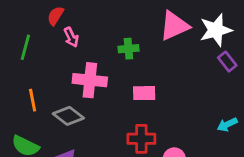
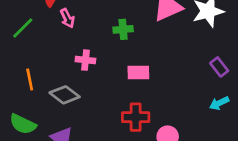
green line: (25, 47) -> (23, 28), turned 30
purple rectangle: (227, 62) -> (219, 67), moved
pink cross: (90, 80) -> (85, 60), size x0.6

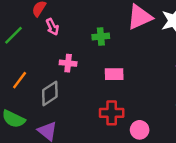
orange line: (30, 80) -> (20, 80), turned 48
gray diamond: (65, 95) -> (50, 93), turned -70

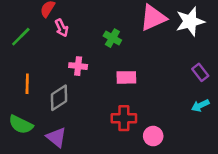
green cross: (101, 36) -> (112, 38), turned 35
orange line: (20, 80) -> (27, 84), turned -36

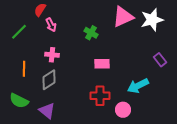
pink cross: (78, 66) -> (52, 55), moved
cyan arrow: (200, 105) -> (138, 86), moved, size x1.5

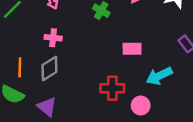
pink rectangle: (102, 64) -> (132, 49), moved
orange line: (24, 69) -> (20, 67), moved

